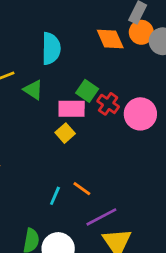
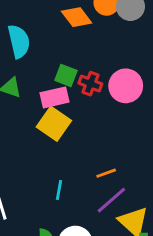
yellow square: (65, 133) -> (54, 124), size x1.6
orange line: (82, 189) -> (106, 173), moved, turned -42

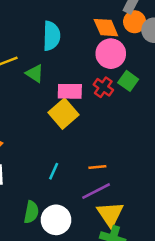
green square: (66, 75) -> (128, 81), moved
pink circle: (126, 86) -> (111, 54), moved

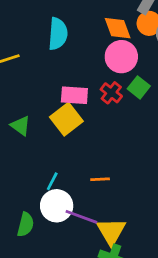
green triangle: (35, 74) -> (21, 126), moved
purple line: (96, 191) -> (81, 217), moved, turned 44
white circle: (56, 220) -> (57, 206), moved

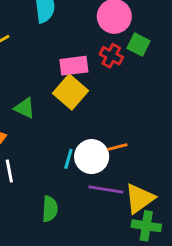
white circle: (57, 206) -> (92, 157), moved
yellow triangle: (111, 231) -> (140, 198), turned 36

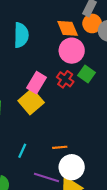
pink rectangle: (74, 66) -> (36, 83), turned -60
white circle: (92, 157) -> (72, 167), moved

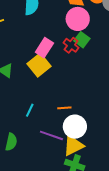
green square: (86, 74) -> (82, 40), moved

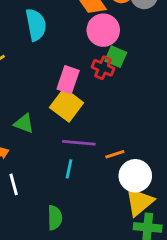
purple line: (51, 135) -> (79, 143), moved

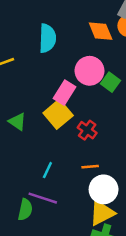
pink circle: (103, 30) -> (89, 71), moved
red cross: (103, 68) -> (87, 130), moved
purple line: (79, 143) -> (43, 198), moved

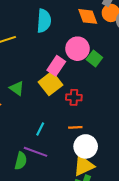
red cross: (87, 130) -> (74, 97), turned -35

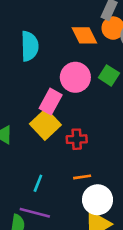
green square: (94, 59) -> (109, 75), moved

